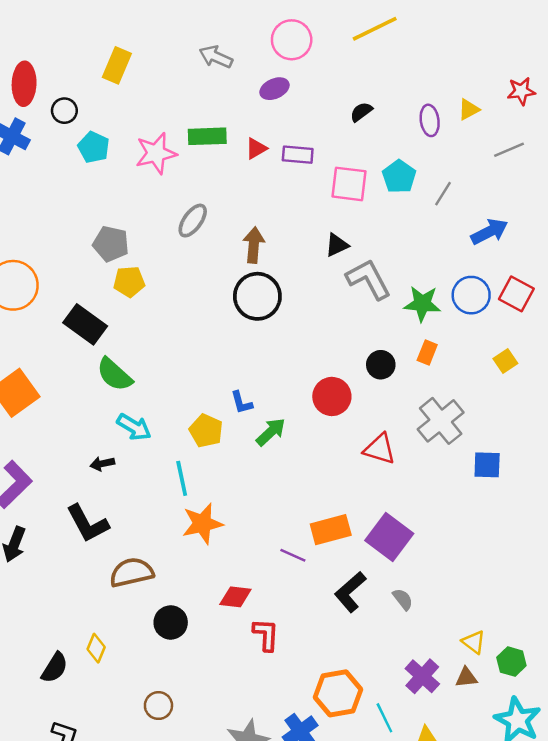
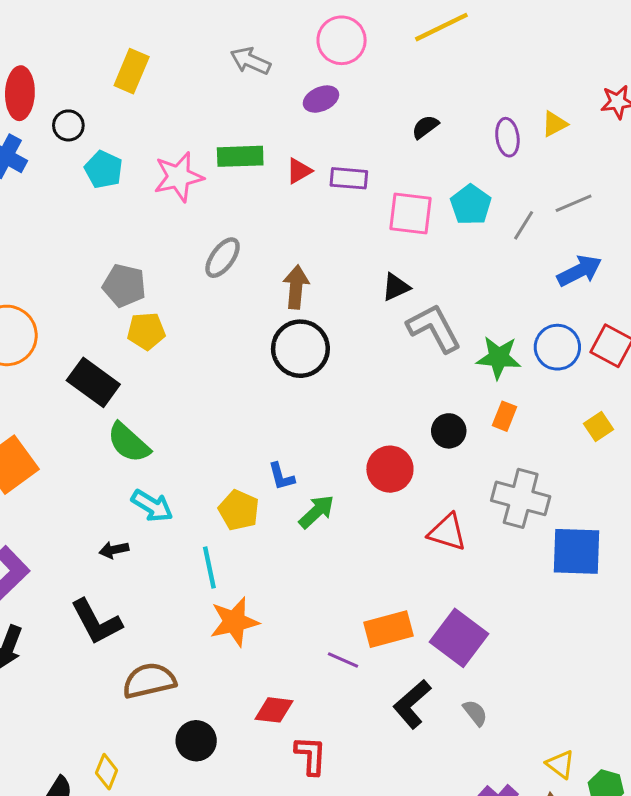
gray line: (509, 150) -> (574, 203), moved
gray cross: (441, 421) -> (521, 498), turned -36
blue square: (487, 465) -> (576, 551), size x1.5

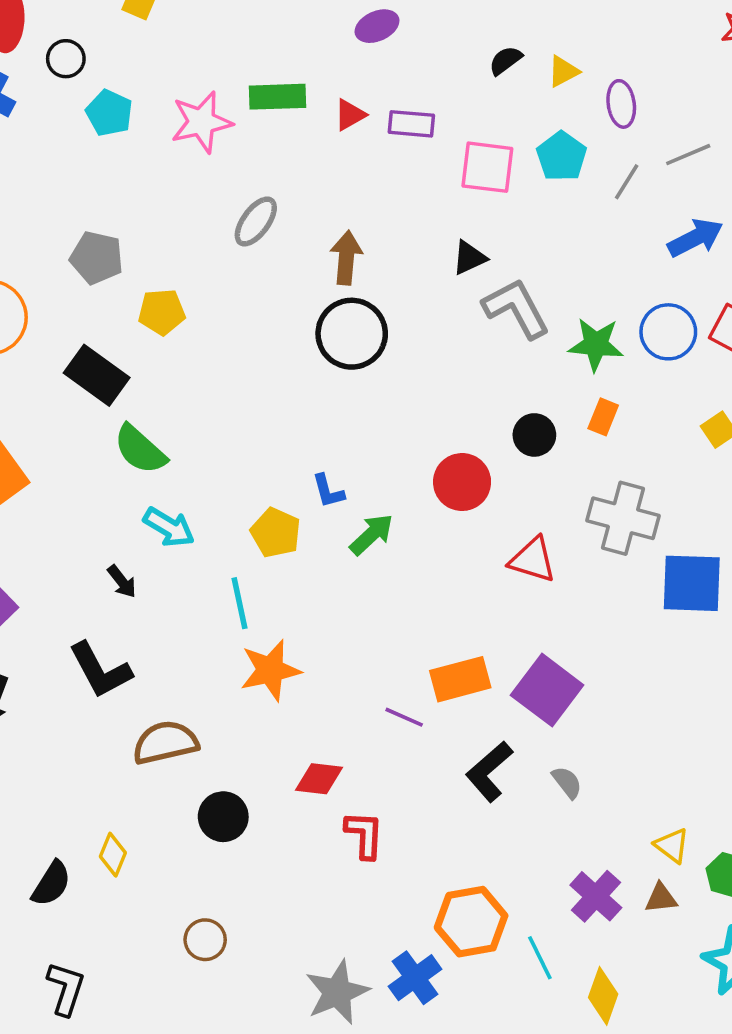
yellow triangle: (554, 124) -> (563, 71), moved
purple ellipse: (507, 137) -> (621, 104), moved
gray pentagon: (124, 286) -> (97, 258), moved
black arrow: (114, 550) -> (122, 582), turned -116

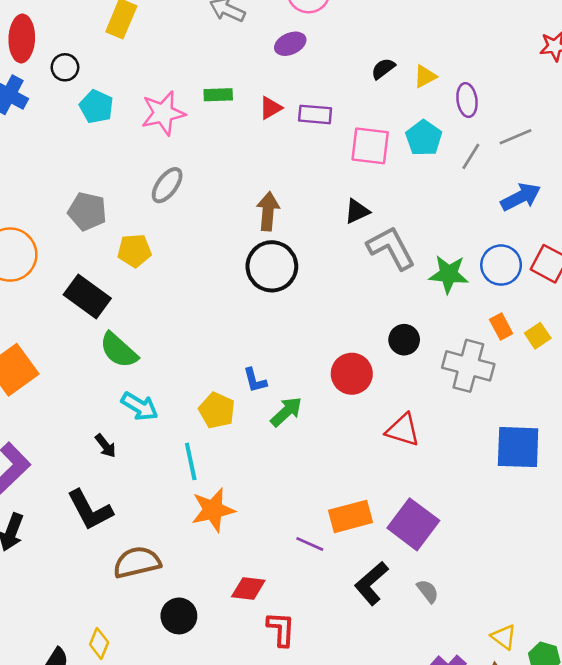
green rectangle: (277, 97) -> (218, 95), size x0.7
gray ellipse: (256, 222) -> (167, 185), moved
orange rectangle: (603, 417) -> (501, 327), moved, turned -50
gray cross: (623, 518) -> (468, 366), moved

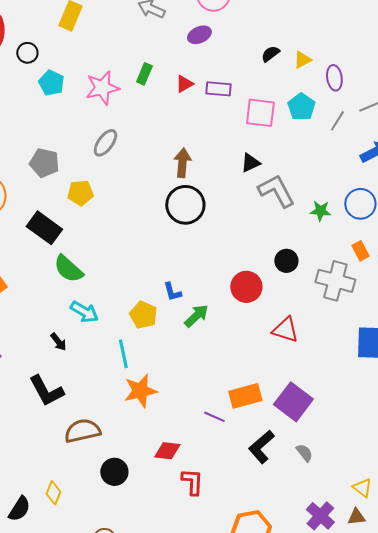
green rectangle: (218, 95) -> (144, 74), turned -65
green star: (449, 274) -> (320, 211), size x0.7

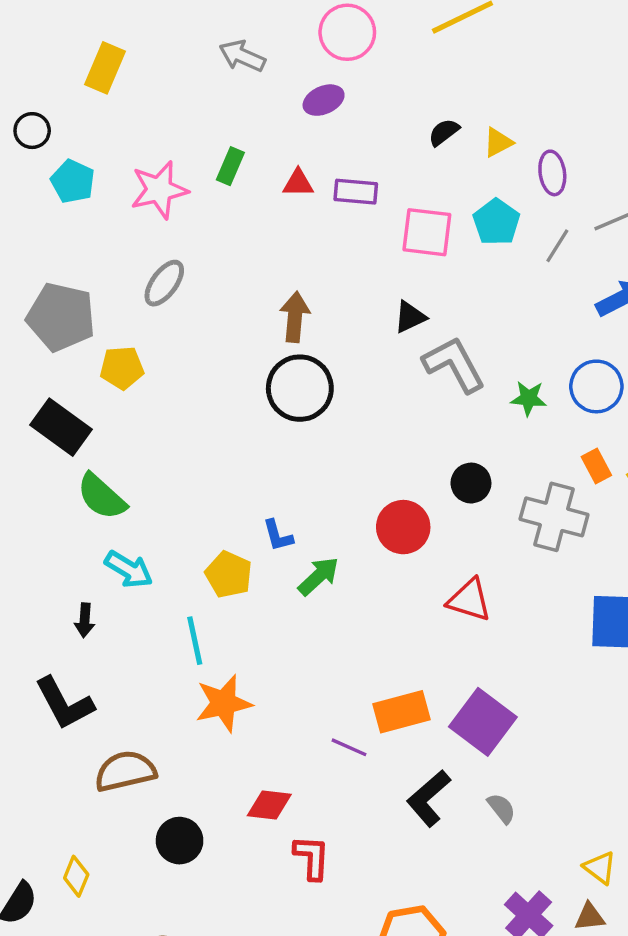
red triangle: (184, 84) -> (298, 183), turned 30
gray pentagon: (44, 163) -> (61, 317), size x1.4
black arrow: (58, 342) -> (85, 620), turned 42

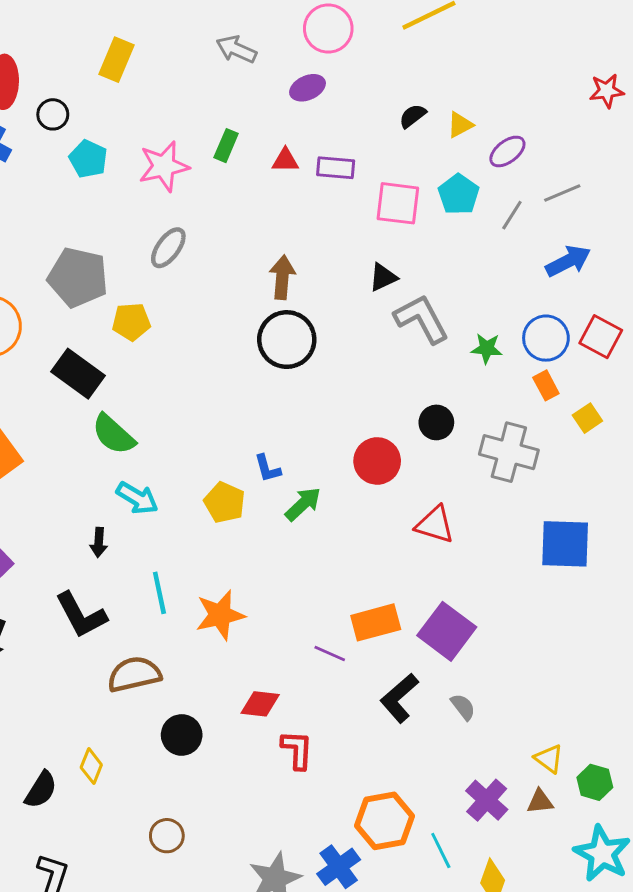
purple ellipse: (552, 173) -> (507, 151), turned 60
orange rectangle: (596, 466) -> (546, 385), moved
cyan line: (195, 641) -> (159, 593), moved

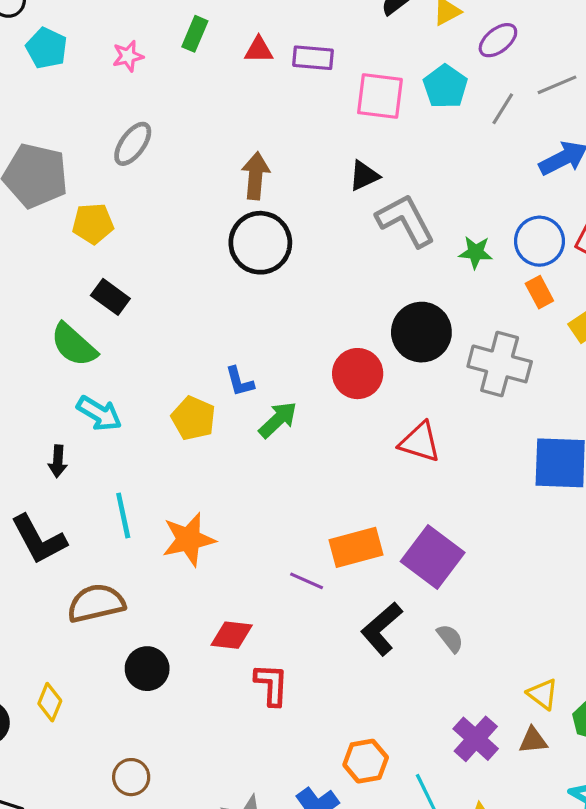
pink star: (164, 166) -> (128, 56), size x0.6
black rectangle: (78, 374) -> (110, 297), moved, size x0.7
black circle: (436, 422) -> (421, 332), size x1.6
orange hexagon: (385, 821) -> (366, 761), size x0.7

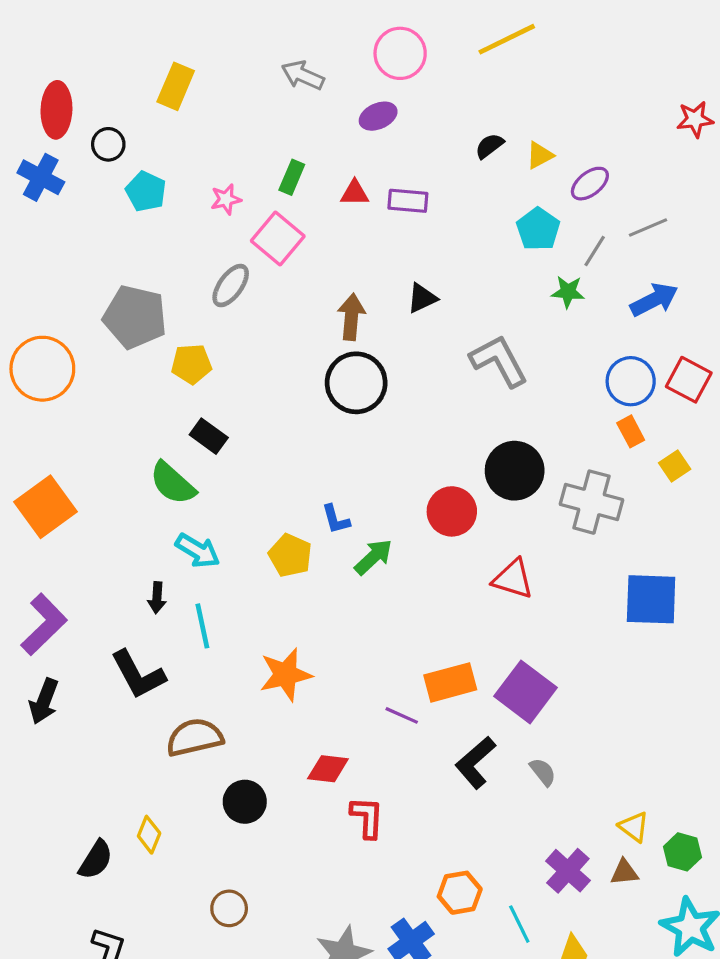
pink square: (380, 96) -> (278, 238), moved, turned 33
black triangle: (364, 176) -> (422, 298), moved
green star: (476, 252) -> (568, 292), moved
cyan line: (123, 515) -> (202, 626), moved

